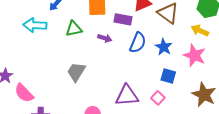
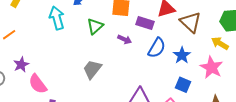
cyan arrow: (35, 25) -> (57, 18), turned 65
green triangle: (74, 29) -> (95, 26), turned -36

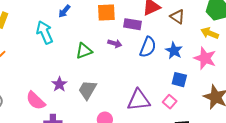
brown triangle: (191, 22) -> (177, 17), size x0.7
green triangle: (95, 26) -> (84, 51), moved, turned 30
purple star: (21, 65) -> (59, 84), moved
gray trapezoid: (92, 69) -> (87, 90), moved

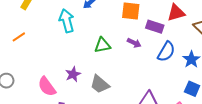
gray trapezoid: (87, 90) -> (100, 84), turned -90

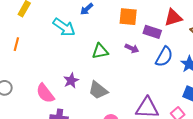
cyan arrow: (67, 21) -> (64, 27), turned 140
orange line: (19, 37) -> (16, 44), turned -40

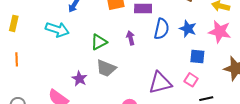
purple arrow: (132, 48) -> (131, 38), moved, turned -112
gray trapezoid: (98, 90) -> (106, 68), moved

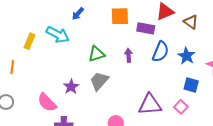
yellow rectangle: (14, 23) -> (30, 41), moved
orange line: (17, 59) -> (12, 67), moved
gray trapezoid: (106, 68) -> (99, 81), turned 100

